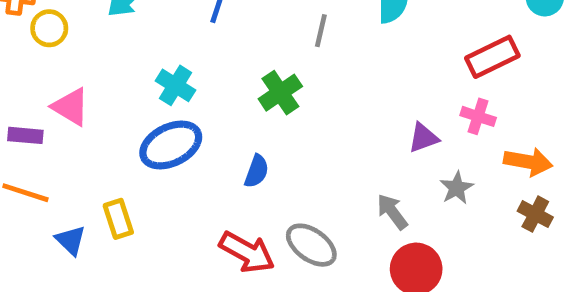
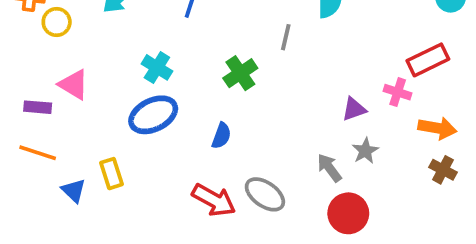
gray line: (321, 31) -> (286, 37), moved
red rectangle: (492, 57) -> (428, 60), moved
gray star: (457, 188) -> (365, 151), moved

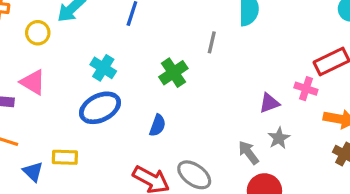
yellow circle: (57, 22) -> (38, 33), moved
yellow rectangle: (111, 174) -> (65, 157), turned -70

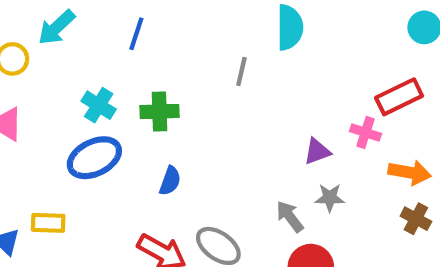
green cross: (173, 73) -> (160, 111), moved, turned 32
gray star: (279, 138) -> (330, 198), turned 30

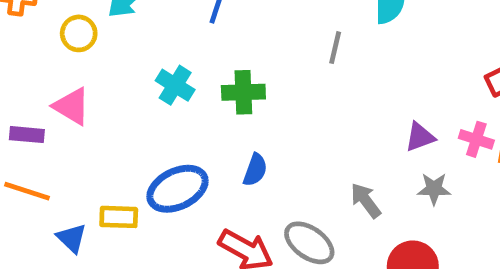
pink cross: (365, 132) -> (476, 139), moved
blue ellipse: (94, 158) -> (178, 189), moved
gray arrow: (290, 217) -> (366, 201), moved

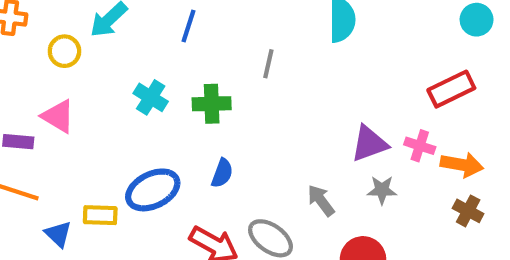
gray line: (335, 48) -> (268, 64), moved
purple triangle: (420, 137) -> (369, 144), size x1.4

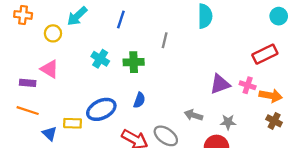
gray star: (382, 190) -> (228, 122), moved
gray arrow: (321, 200) -> (193, 115), turned -36

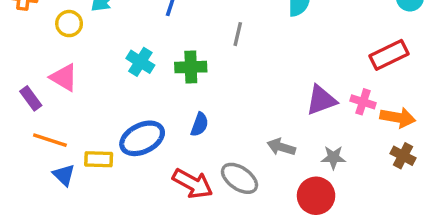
purple rectangle: (28, 83) -> (31, 98), turned 49
orange line: (28, 111) -> (50, 140), moved

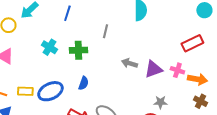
gray arrow: (281, 147) -> (129, 63), moved
yellow rectangle: (99, 159) -> (25, 91), moved

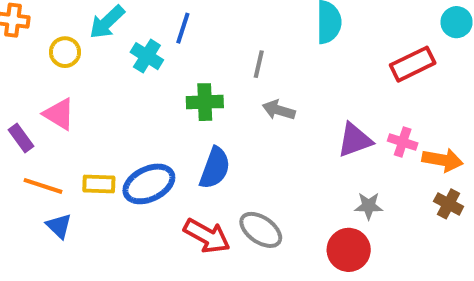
red rectangle: (192, 43) -> (413, 64), moved
cyan cross: (49, 47) -> (147, 56), moved
gray arrow: (129, 63) -> (279, 110), moved
blue semicircle: (83, 83) -> (215, 168), size x1.5

